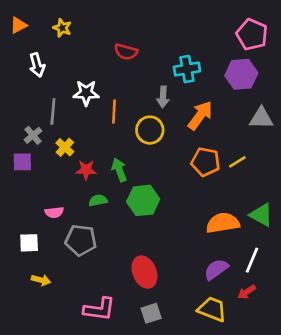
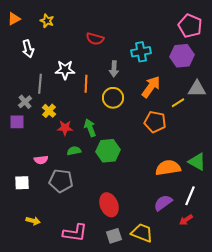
gray arrow: (163, 97) -> (114, 69), moved
yellow line: (237, 162) -> (178, 103), moved
yellow arrow: (41, 280) -> (33, 221), moved
yellow trapezoid: (212, 309) -> (142, 233), moved

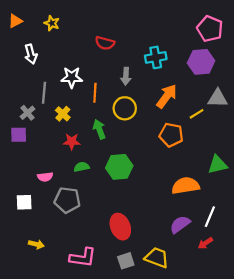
yellow cross: (49, 111) -> (63, 114), moved
green arrow: (90, 128) -> (99, 129), moved
green triangle: (197, 162) -> (218, 165), moved, turned -42

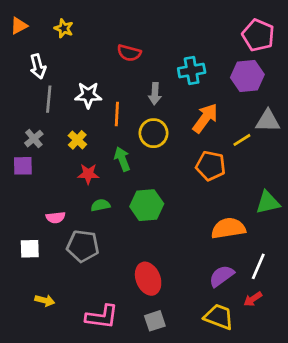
gray line: (44, 93) -> (49, 99), moved
yellow trapezoid: (157, 258) -> (219, 317), moved

